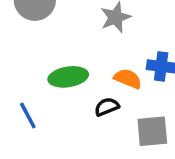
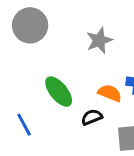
green ellipse: (68, 77) -> (59, 92), turned 60

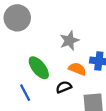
gray star: (99, 40) -> (69, 41), moved
blue line: (24, 125) -> (25, 93), moved

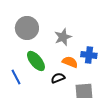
gray circle: (17, 18) -> (27, 28), moved
blue line: (25, 93) -> (16, 77), moved

